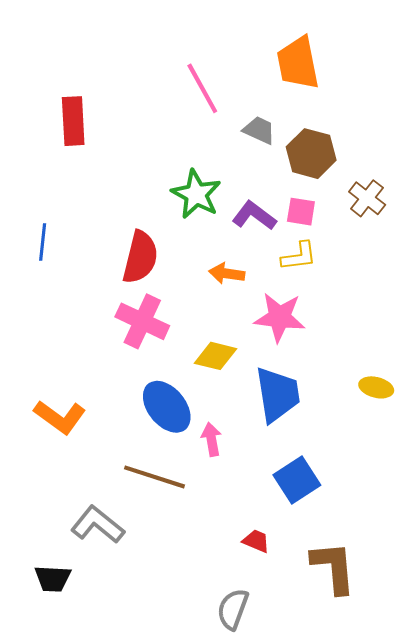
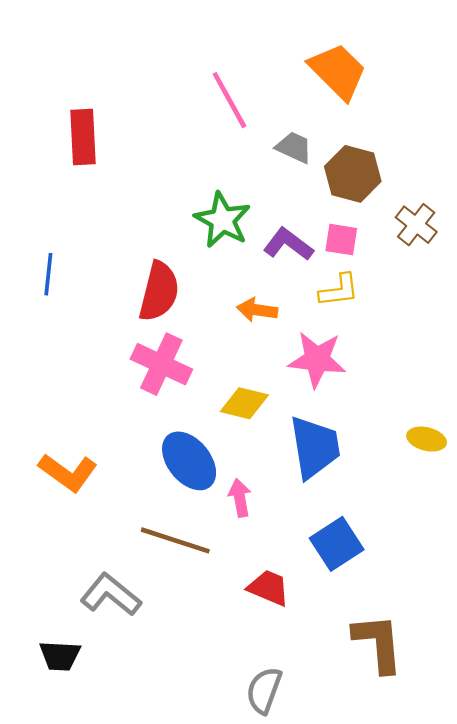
orange trapezoid: (298, 63) -> (338, 71), turned 146
red trapezoid: (256, 541) -> (269, 588), moved, size x1.4

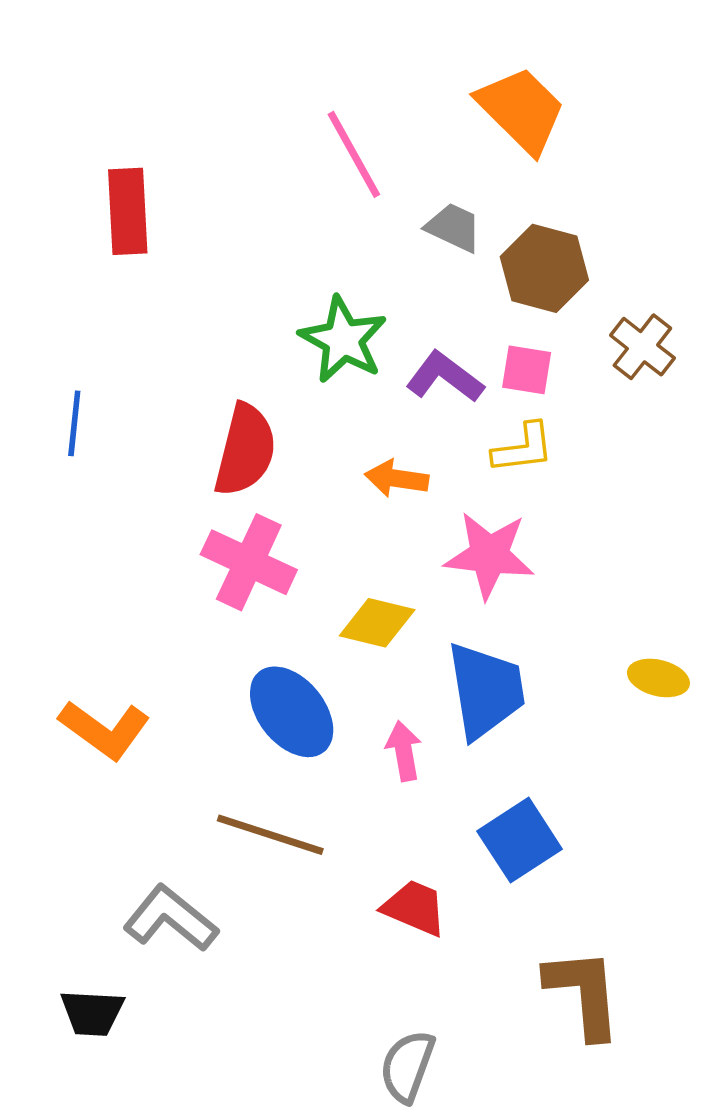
pink arrow: (240, 498) -> (404, 751), moved

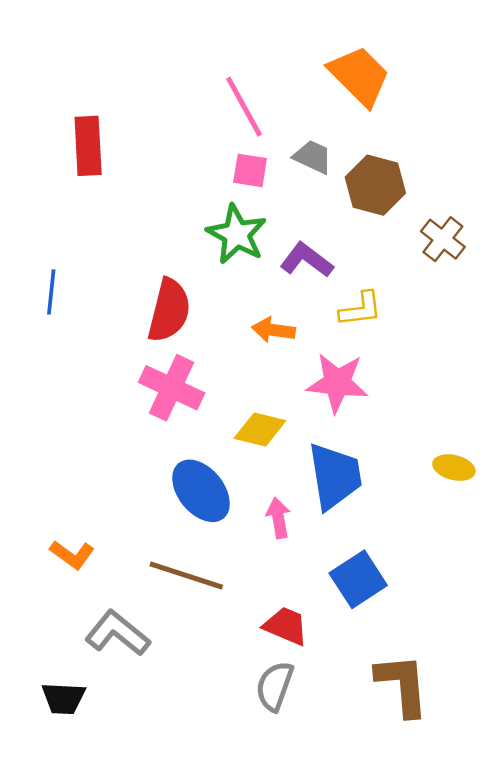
pink square: (527, 370) -> (250, 170), moved
orange L-shape: (105, 730) -> (72, 555), moved, size x0.7
gray semicircle: (407, 1066) -> (275, 686), moved

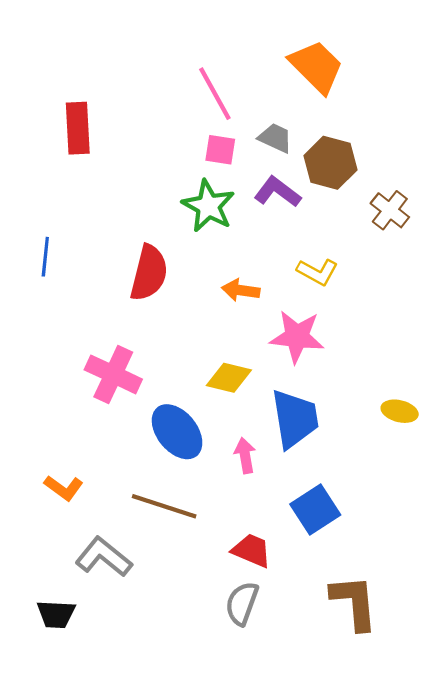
purple L-shape: (307, 260) -> (277, 192), moved
yellow L-shape: (361, 309) -> (317, 272), turned 36
pink cross: (172, 388) -> (113, 374), moved

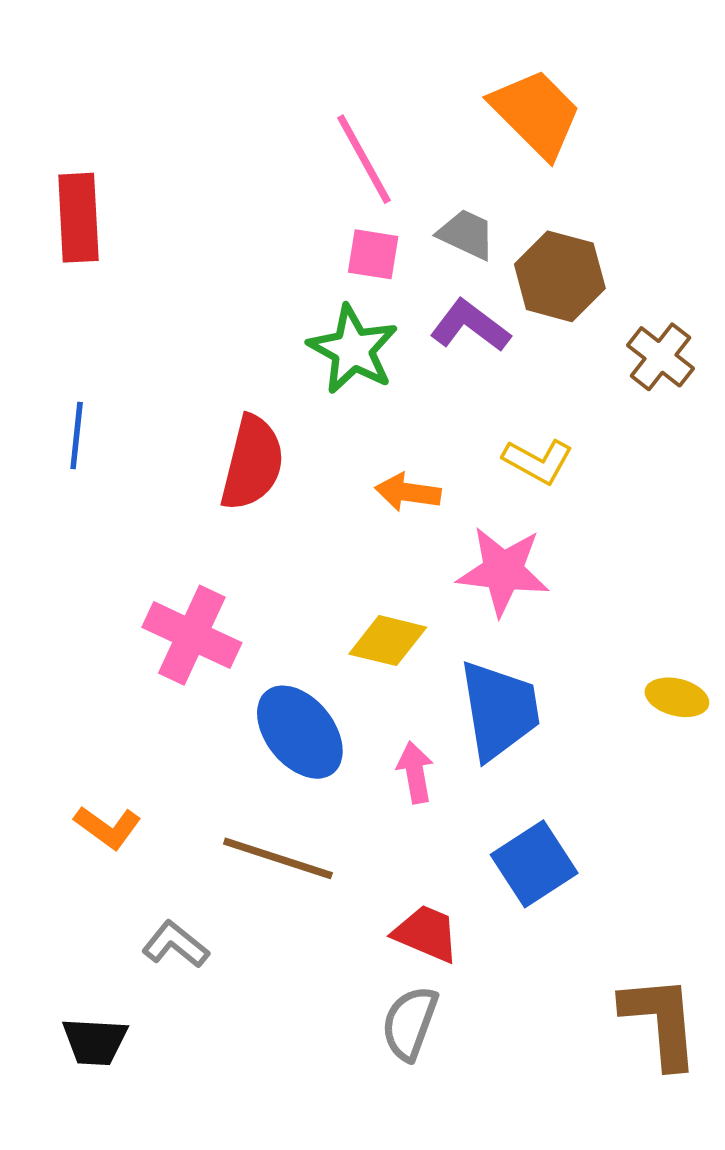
red rectangle: (78, 128) -> (78, 218), moved
gray L-shape: (104, 557) -> (175, 944), size x0.7
brown L-shape: (354, 602) -> (660, 1021), moved

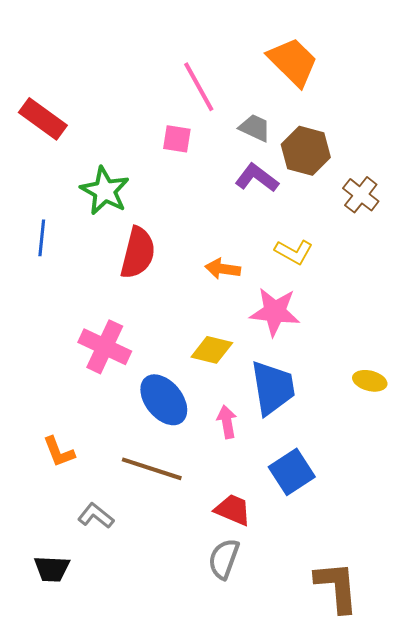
red rectangle: (78, 218) -> (43, 119), turned -51
pink square: (373, 254) -> (177, 139), moved
green star: (353, 350) -> (105, 191), moved
orange L-shape: (108, 827) -> (59, 452), turned 33
brown L-shape: (660, 1021) -> (337, 587), moved

